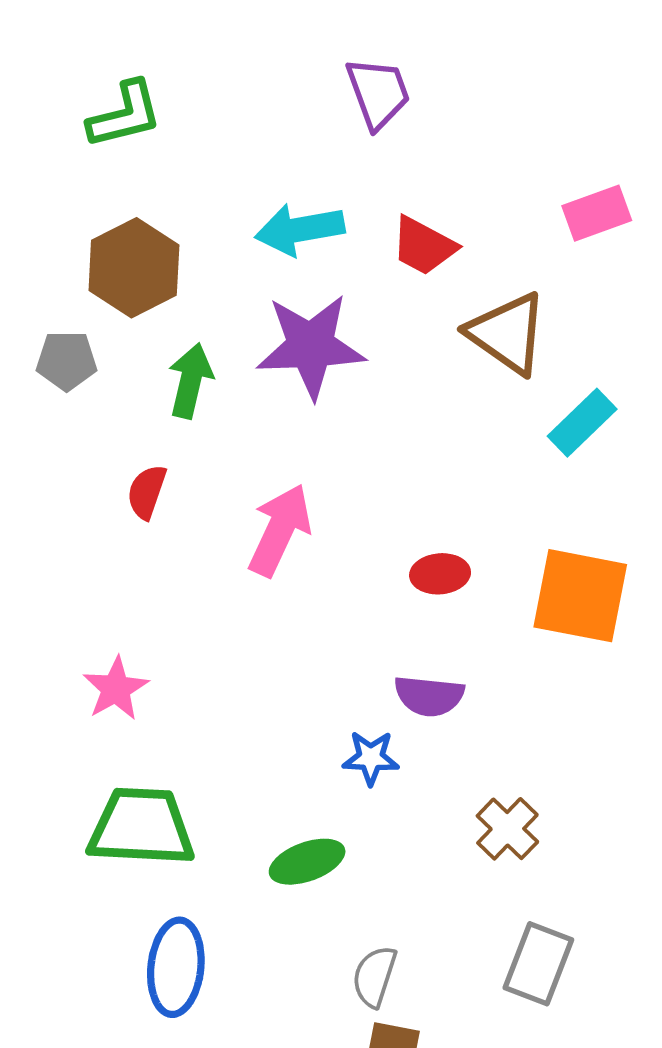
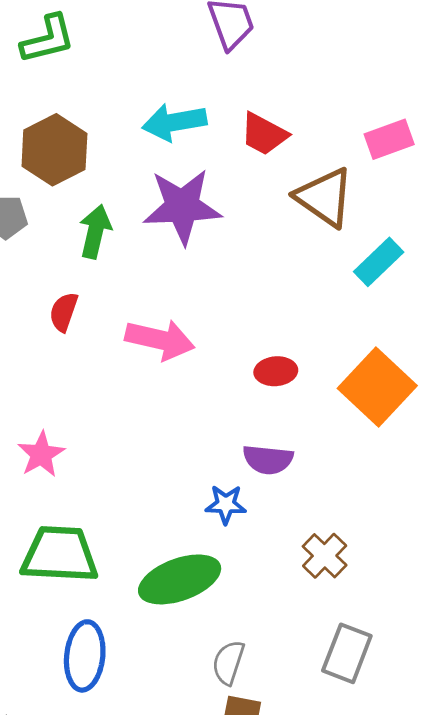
pink rectangle: (597, 213) -> (389, 139), moved
pink arrow: (280, 530) -> (160, 340), turned 78
orange square: (580, 596) -> (377, 387), turned 32
green ellipse: (307, 862) -> (180, 579), size x1.5

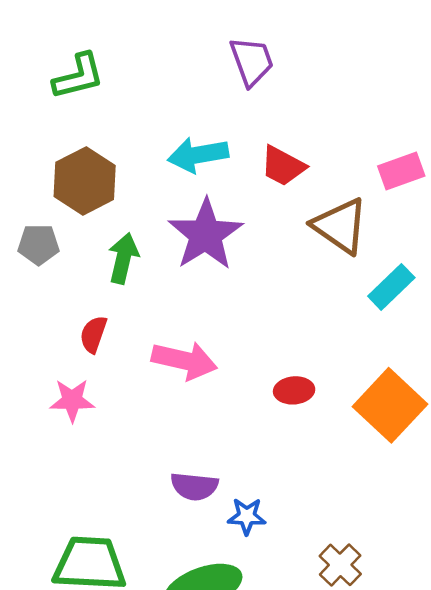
purple star: (182, 206) -> (206, 235), turned -30
pink star: (41, 454) -> (72, 400), moved, turned 30
purple semicircle: (268, 460) -> (194, 486), moved

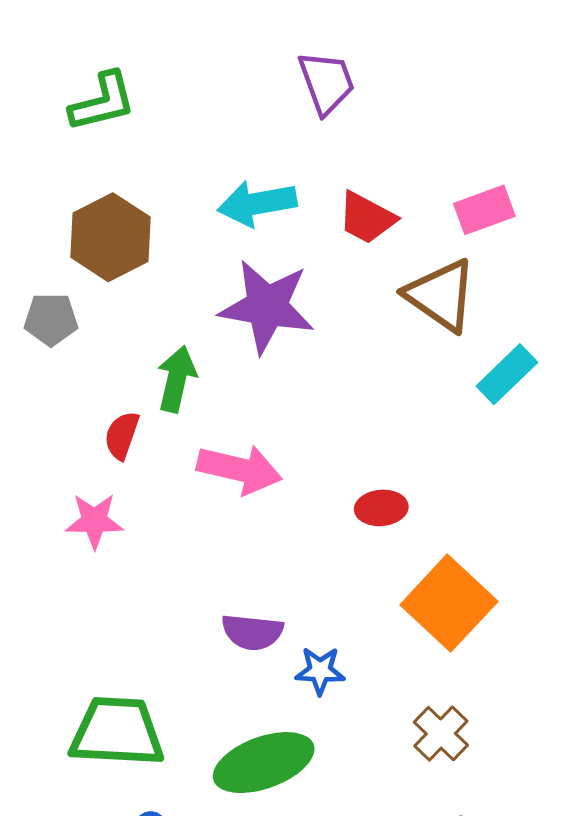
pink rectangle: (401, 171) -> (484, 210), moved
purple star: (206, 235) -> (267, 307), turned -30
green arrow: (123, 258) -> (177, 379), moved
orange square: (390, 405) -> (449, 603), moved

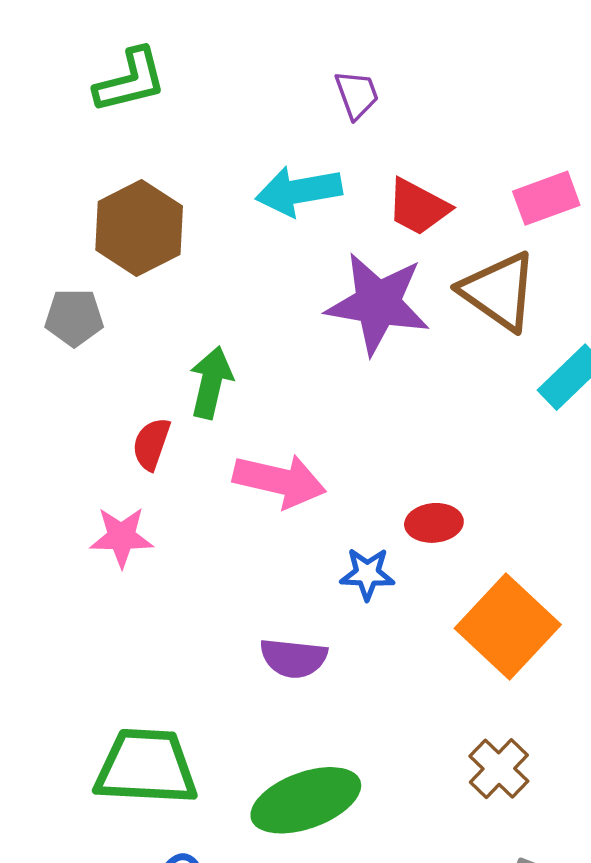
purple trapezoid: (326, 83) -> (357, 95), moved, size x0.7
purple star: (267, 307) -> (378, 303), moved
blue star: (320, 671) -> (367, 574), moved

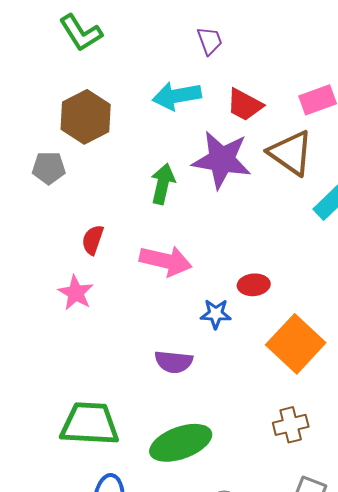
green L-shape: (130, 81) -> (81, 33), turned 72
green arrow: (211, 382) -> (163, 184), moved
pink star: (122, 537) -> (76, 293), turned 30
brown cross: (499, 769) -> (291, 425), turned 32

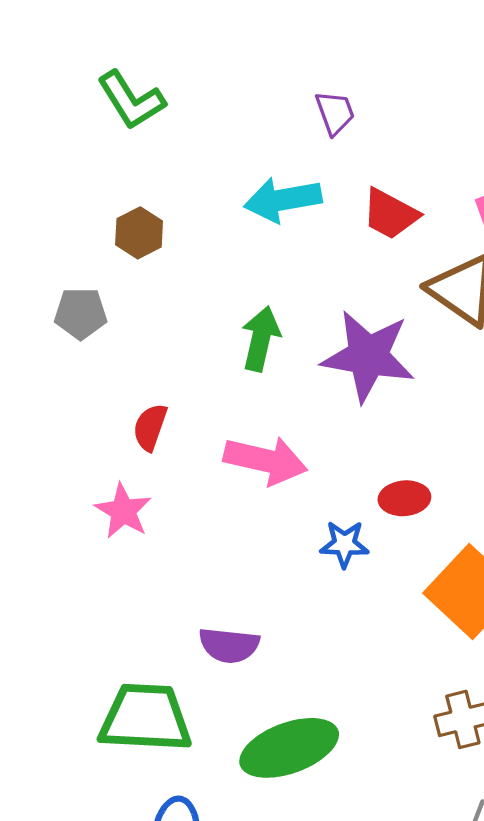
brown hexagon: (86, 117) -> (139, 233), size x0.6
purple star: (222, 160) -> (368, 356), moved
purple semicircle: (174, 362) -> (229, 645), moved

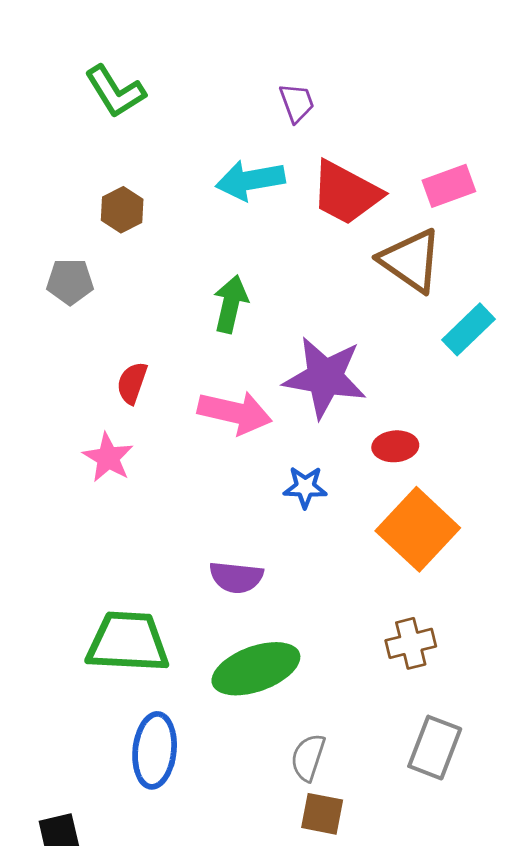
red trapezoid: (390, 214) -> (346, 193), size x1.4
purple star: (368, 356) -> (325, 377), moved
red ellipse: (404, 498) -> (395, 446), moved
purple semicircle: (229, 645) -> (236, 577), moved

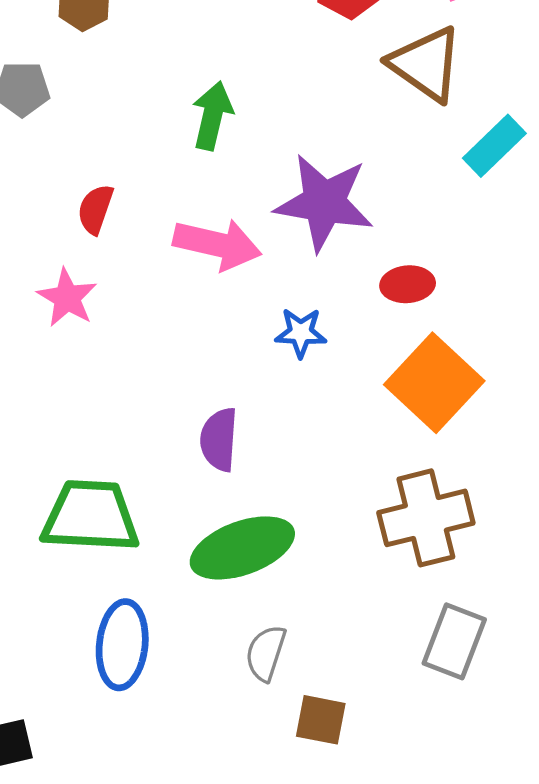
purple semicircle: (236, 577) -> (219, 439), turned 88
brown cross: (411, 643) -> (426, 518), size x1.6
gray semicircle: (308, 757) -> (266, 653), moved

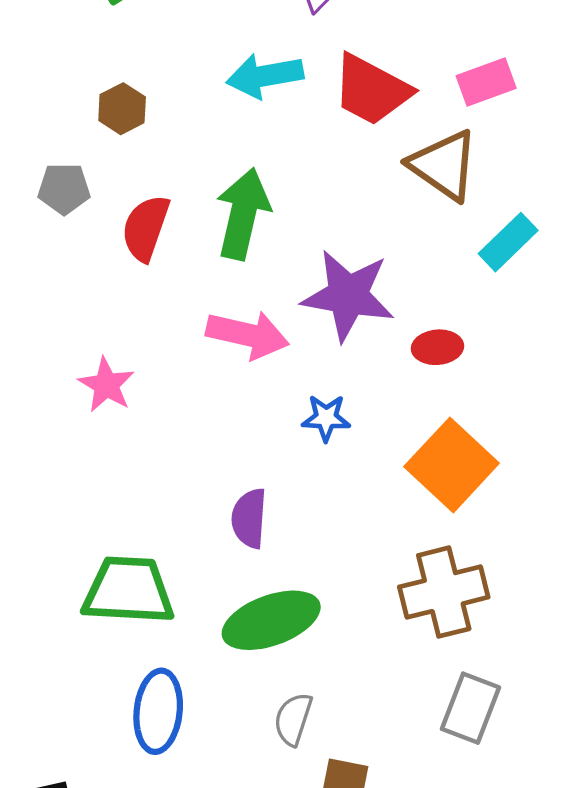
green arrow: (212, 116) -> (243, 214), size x1.4
red semicircle: (95, 209) -> (146, 228), moved, size x1.4
red ellipse: (408, 284) -> (437, 347), moved

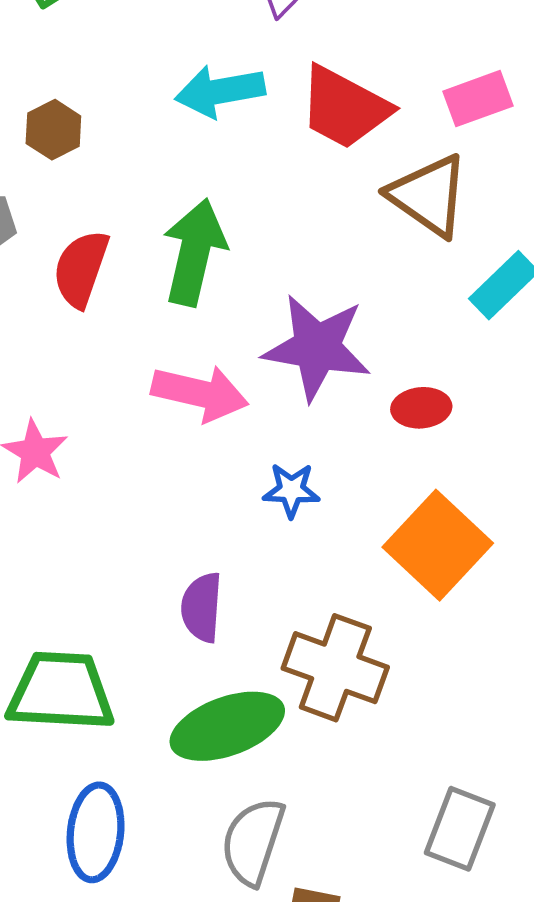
brown cross: (444, 592) -> (335, 668), moved, turned 34
gray semicircle: (293, 719) -> (253, 842), size x1.4

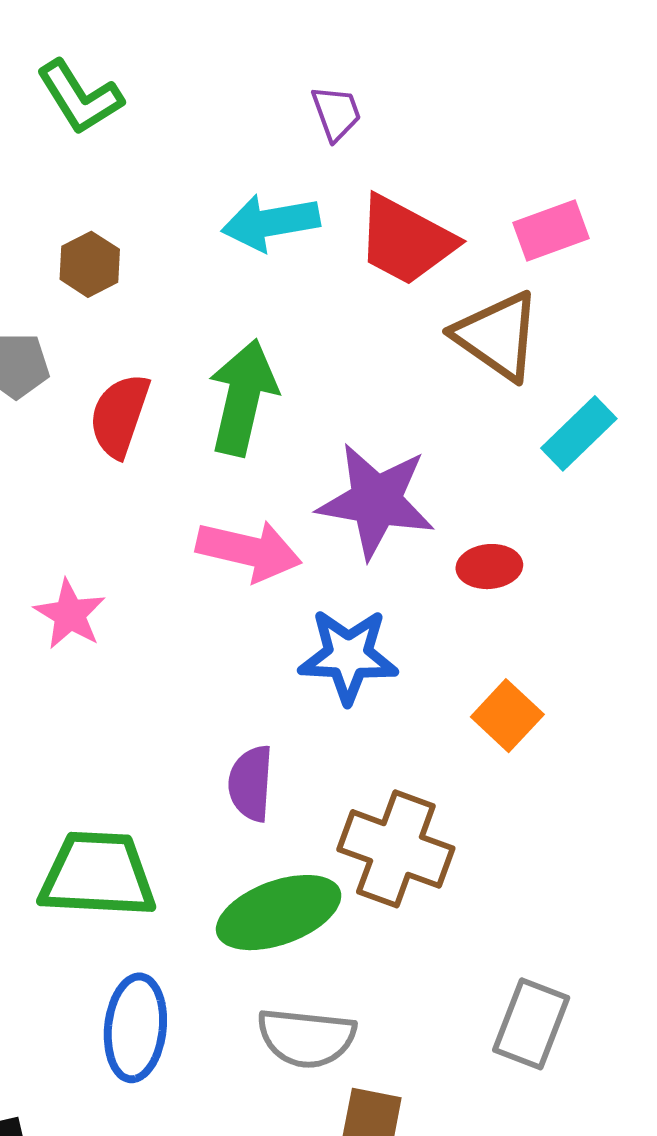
blue star: (291, 490) -> (348, 656), size x1.6
orange square: (438, 545) -> (507, 716), size x0.6
gray semicircle: (253, 842) -> (306, 1038), turned -102

